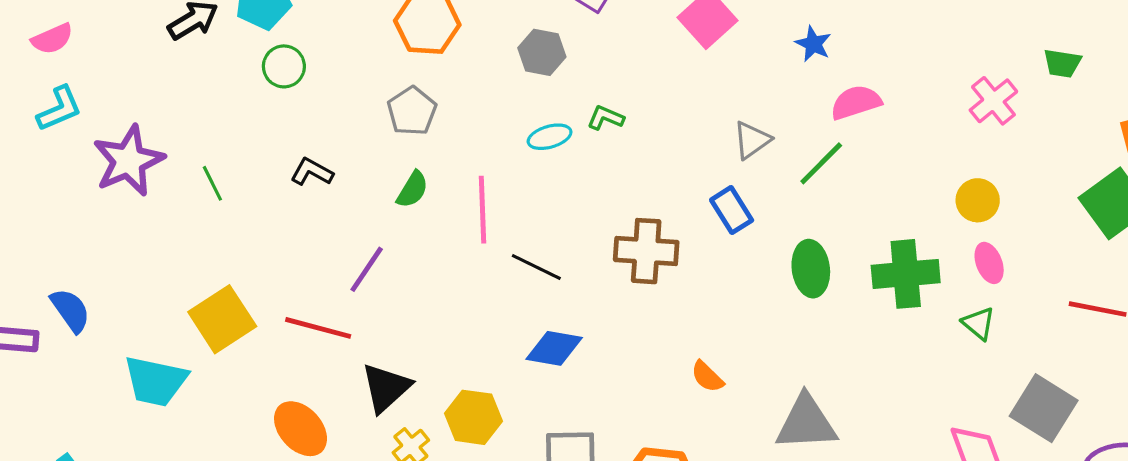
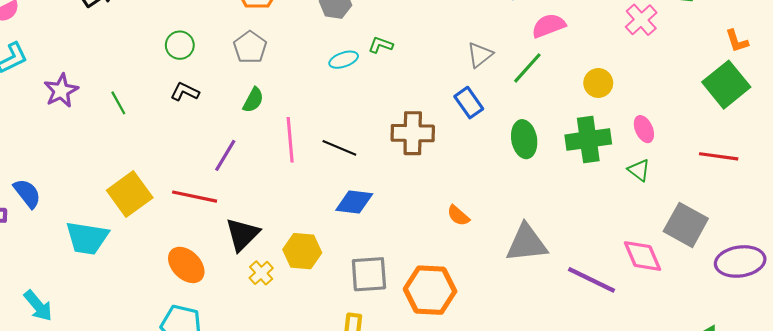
green circle: (284, 66) -> (180, 45), moved
purple star: (128, 161) -> (61, 91), size x0.7
yellow circle: (978, 200) -> (598, 83), moved
pink line: (482, 210) -> (290, 140), moved

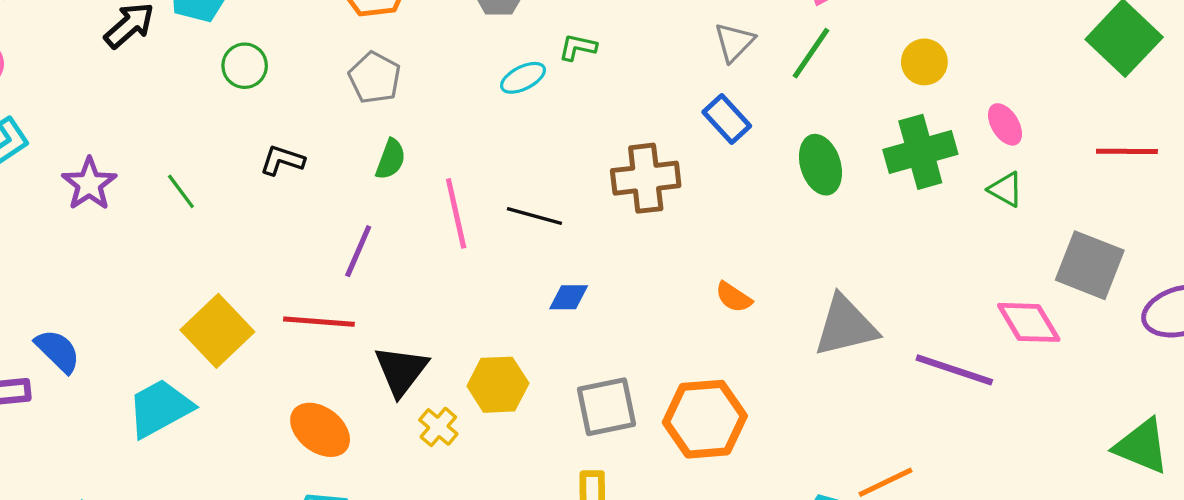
green circle: (180, 45) -> (245, 66), moved
blue diamond: (354, 202) -> (569, 297), size x0.7
cyan trapezoid: (87, 238) -> (160, 408), turned 150

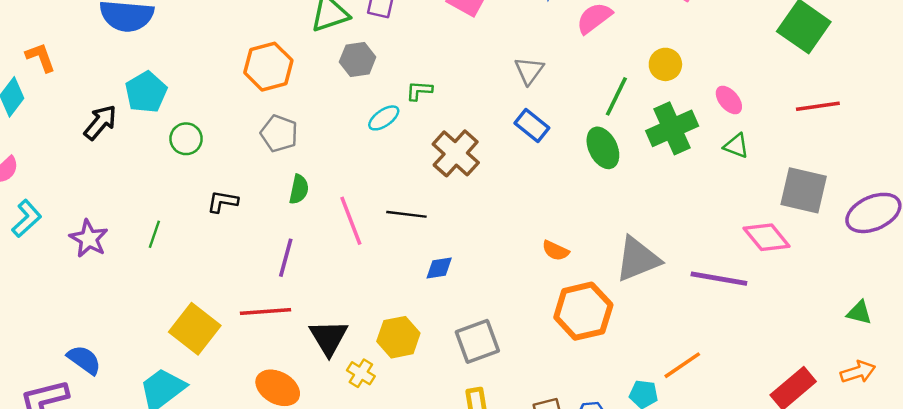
green line: (811, 53) -> (616, 96), moved
brown cross: (646, 178) -> (456, 153), moved, turned -33
green line: (181, 191) -> (154, 234), turned 64
orange hexagon: (705, 419) -> (583, 311), moved
green triangle: (1142, 446) -> (859, 313), size x0.6

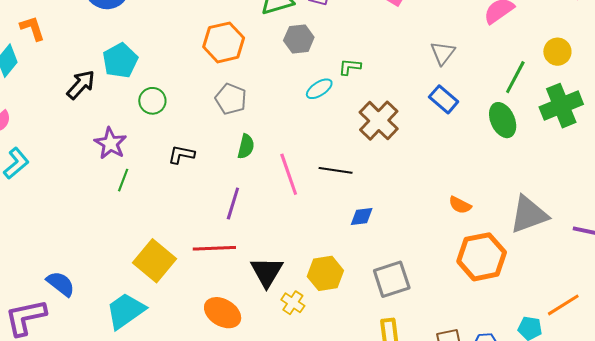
purple star: (89, 239) -> (110, 143), moved

